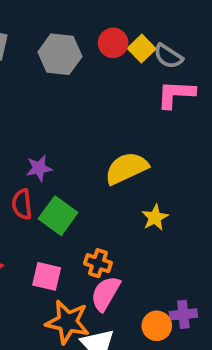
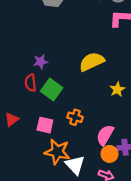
yellow star: (155, 218) -> (117, 89), moved
pink semicircle: (106, 294) -> (105, 135), moved

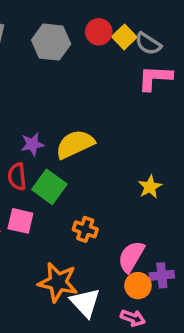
yellow semicircle: (92, 62) -> (75, 144), moved
pink square: (45, 125) -> (20, 221), moved

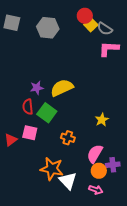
red circle: (99, 32) -> (85, 16), moved
yellow star: (150, 187) -> (102, 120), moved

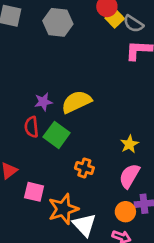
pink square: (30, 133) -> (34, 192), moved
pink semicircle: (95, 154) -> (129, 176), moved
orange star: (52, 169) -> (63, 209), turned -30

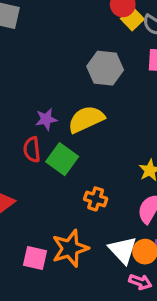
gray hexagon: (58, 22) -> (105, 68), moved
pink square: (34, 192) -> (35, 258), moved
white triangle: (84, 225) -> (123, 250), moved

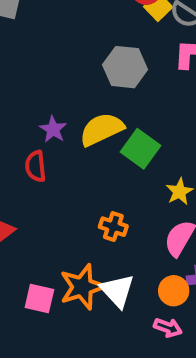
purple star: (46, 119) -> (53, 129), turned -30
green square: (62, 159) -> (141, 149), moved
white triangle: (123, 250) -> (117, 291), moved

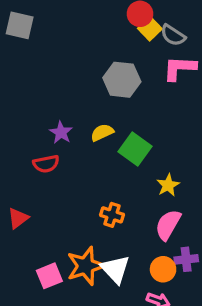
yellow semicircle: (102, 129) -> (102, 132), size x0.6
red semicircle: (36, 166) -> (46, 164), turned -95
pink square: (39, 299) -> (49, 276), turned -35

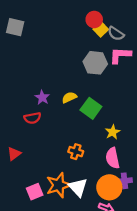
gray hexagon: (122, 80) -> (95, 63), moved
pink semicircle: (168, 225) -> (113, 158), turned -42
orange circle: (163, 269) -> (109, 187), size x1.5

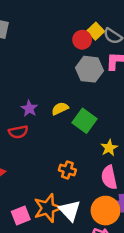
red circle: (94, 19) -> (82, 40), moved

